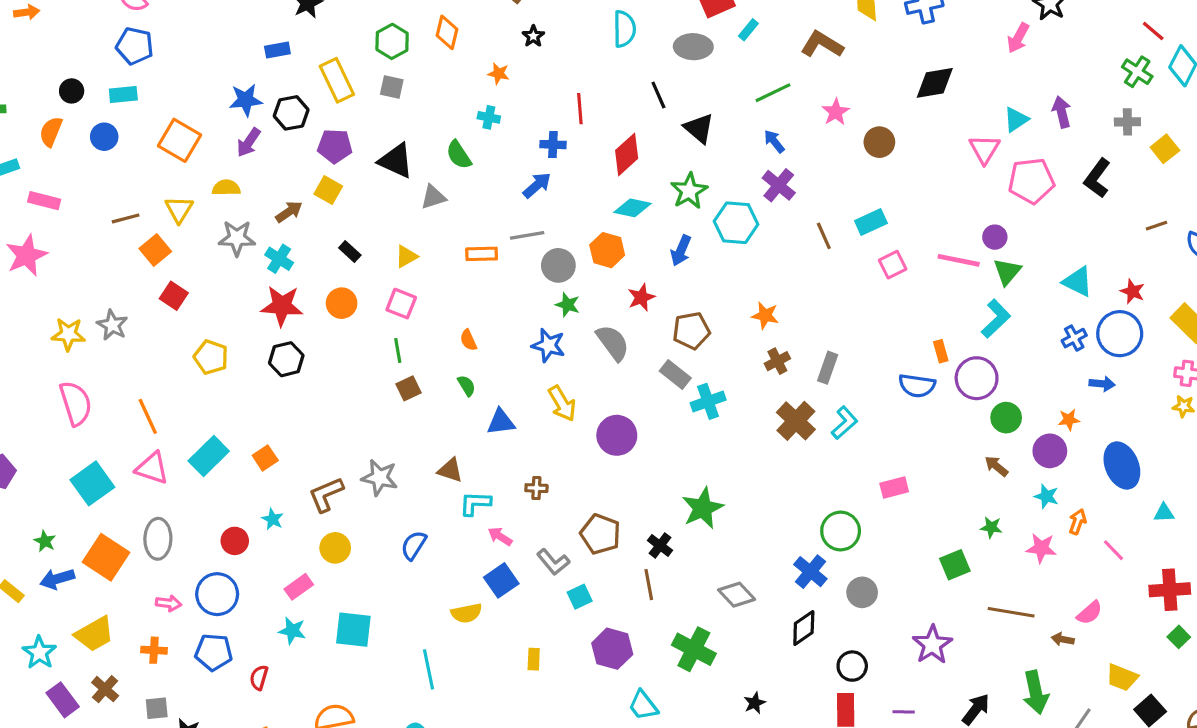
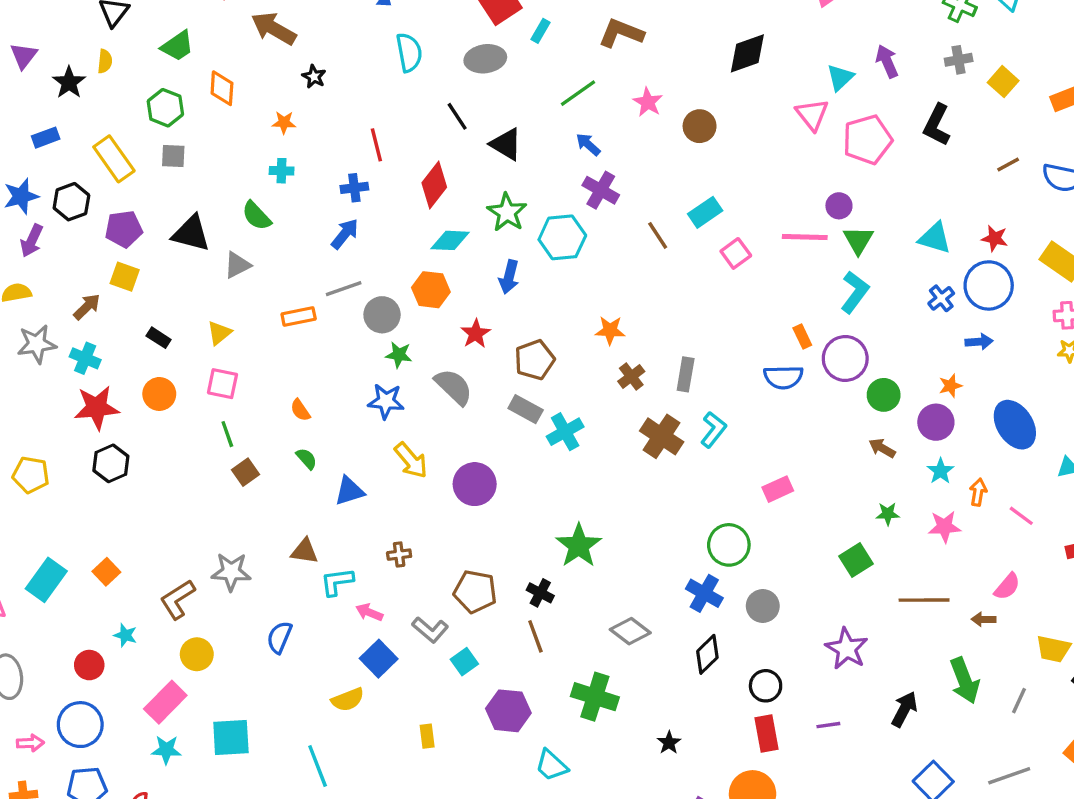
cyan star: (1046, 496) -> (940, 471), turned 30
pink rectangle: (299, 587) -> (165, 702), size x1.4

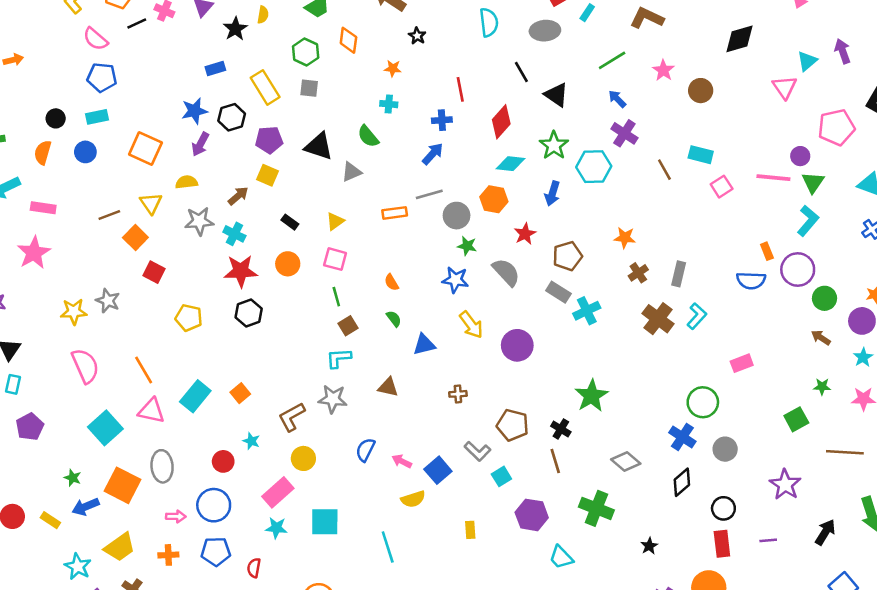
pink pentagon: (867, 140) -> (836, 127), moved
cyan rectangle: (705, 212) -> (701, 155), turned 45
cyan L-shape: (337, 582) -> (339, 358), moved
pink arrow: (369, 612) -> (402, 461), moved

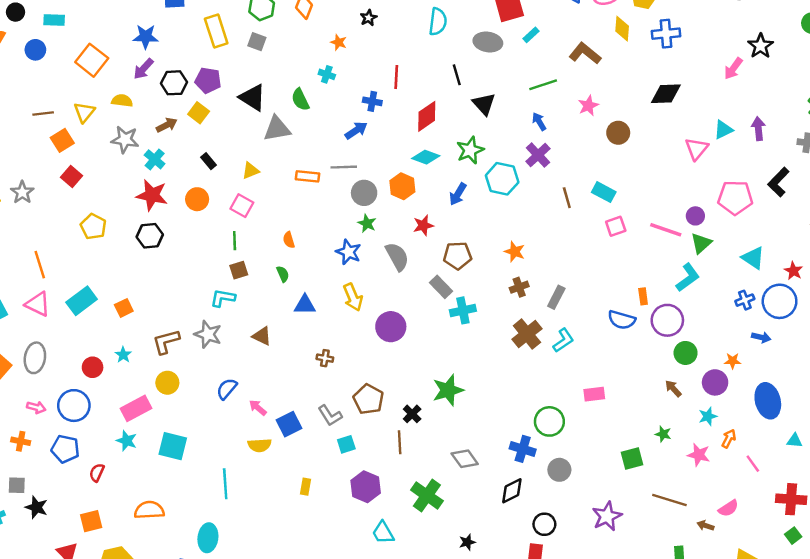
black hexagon: (232, 117) -> (174, 83), moved
gray triangle: (352, 172) -> (277, 129), size x1.4
blue cross: (682, 437) -> (523, 449), turned -30

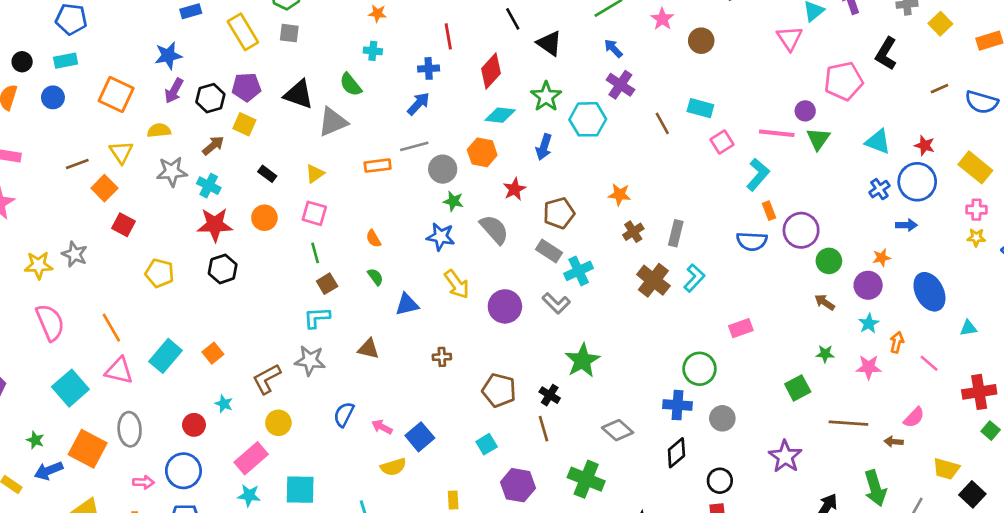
cyan L-shape: (688, 277) -> (758, 175), moved
gray L-shape: (330, 415) -> (556, 303), moved

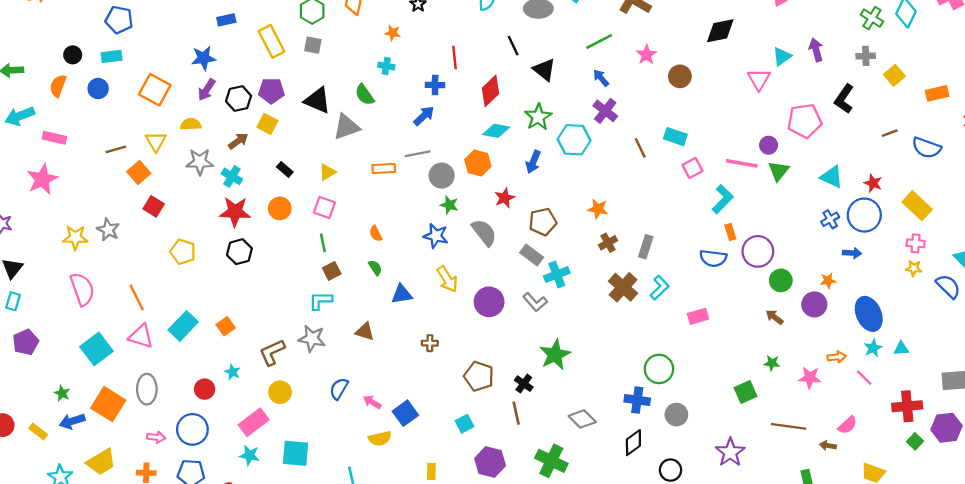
cyan star: (869, 324) -> (873, 348), moved
pink rectangle: (741, 328) -> (698, 316), moved
orange arrow: (897, 342) -> (837, 357), turned 66

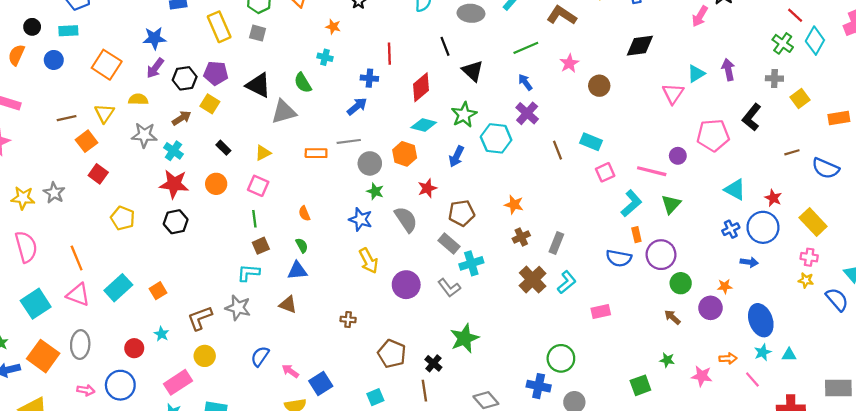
green triangle: (779, 171) -> (671, 204), moved
blue triangle: (402, 294) -> (297, 271), moved

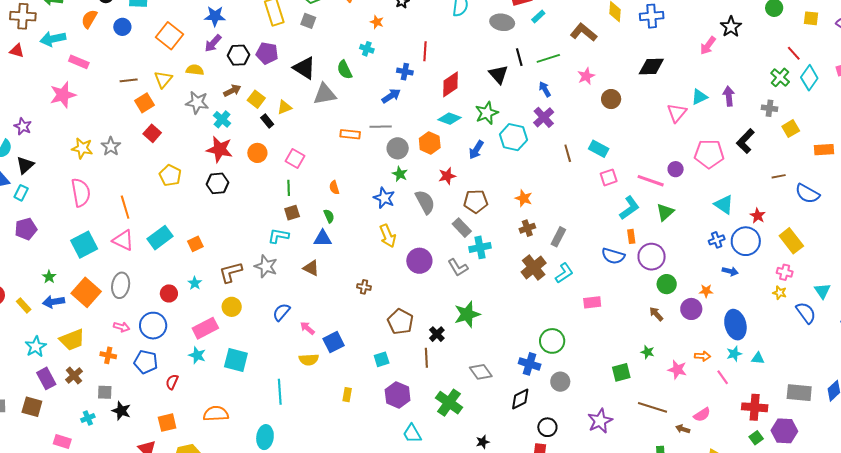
black line: (445, 46) -> (519, 57), moved
yellow square: (210, 104) -> (256, 99), moved
yellow triangle: (263, 153) -> (284, 107), moved

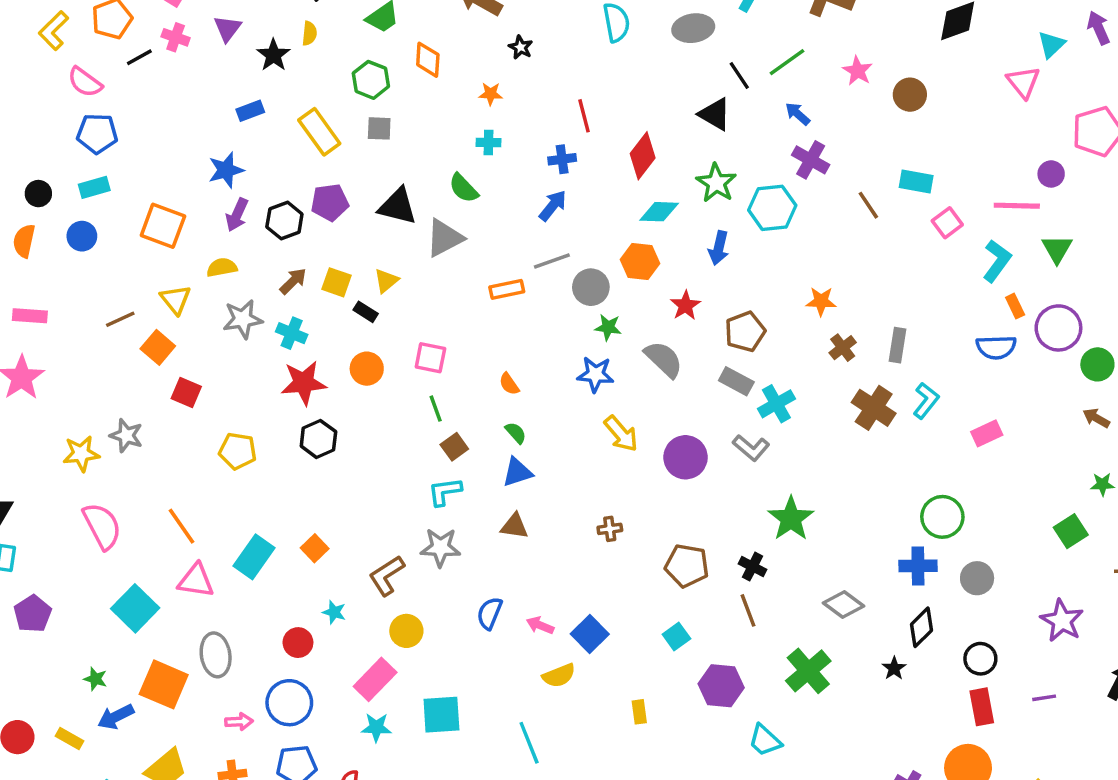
green cross: (449, 403) -> (808, 671), turned 32
black star: (483, 442) -> (894, 668), moved

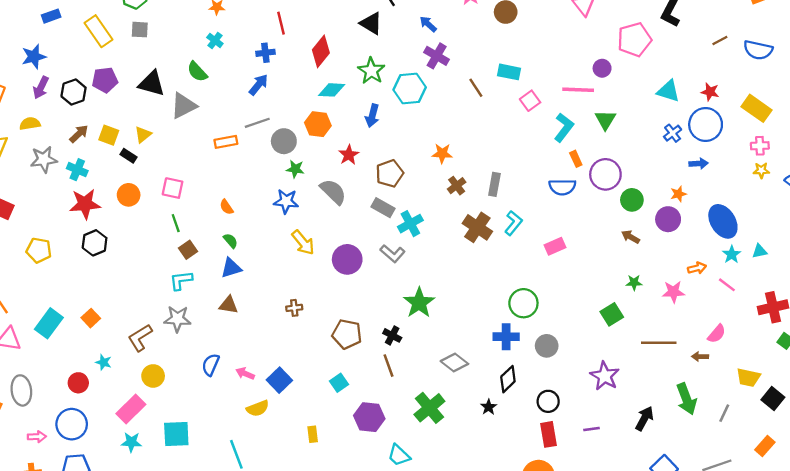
cyan cross: (489, 142) -> (215, 40), turned 35

